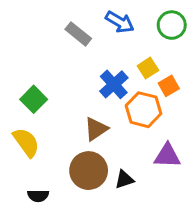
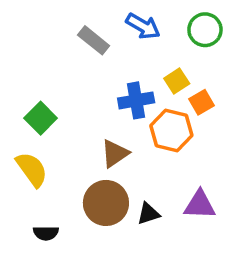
blue cross: (114, 84) -> (136, 100), turned 32
purple triangle: (167, 156) -> (200, 205), moved

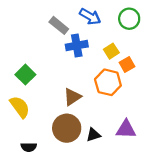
blue cross: (136, 100) -> (77, 46), moved

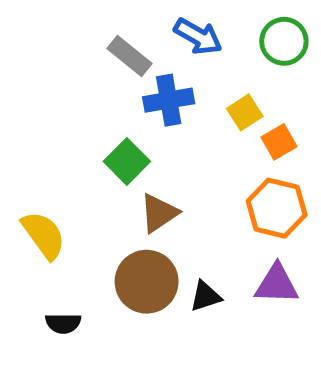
green square: (25, 75) -> (127, 161), moved
orange hexagon: (108, 82) -> (277, 208), moved

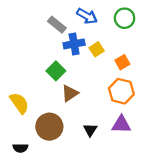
yellow square: (245, 112) -> (97, 49), moved
brown circle: (147, 282) -> (49, 127), moved
black triangle: (205, 296) -> (90, 130), turned -40
black semicircle: (63, 323) -> (20, 148), moved

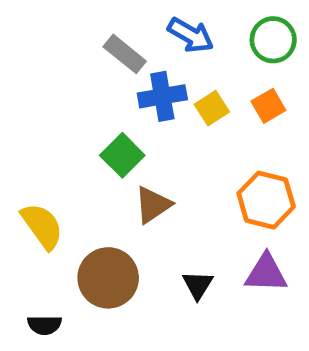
orange square: (122, 62) -> (268, 106), moved

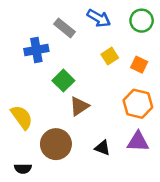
blue cross: (162, 96) -> (36, 50), moved
orange square: (268, 106) -> (139, 65), moved, turned -35
black triangle: (198, 285) -> (102, 148), turned -42

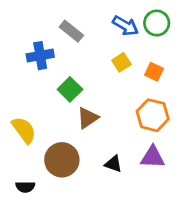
blue arrow: (99, 18) -> (126, 26), moved

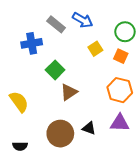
green circle: (157, 23) -> (125, 32), moved
blue arrow: (126, 26) -> (83, 20), moved
brown circle: (62, 160) -> (60, 134), moved

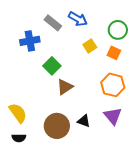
yellow semicircle: (19, 102) -> (18, 113), moved
purple triangle: (120, 123) -> (113, 116), turned 48

